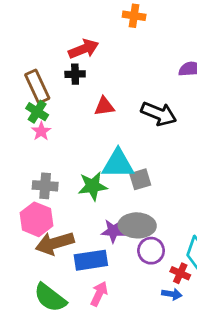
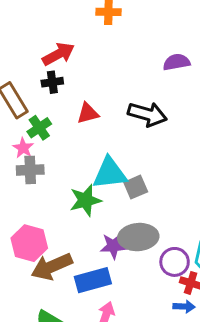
green cross: (37, 112) -> (39, 128), moved, turned 30
gray cross: (45, 186) -> (30, 170), moved
purple circle: (151, 251) -> (175, 262), moved

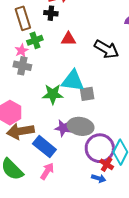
purple circle: (175, 262) -> (100, 148), size x1.5
blue rectangle: (93, 280) -> (44, 147), turned 40

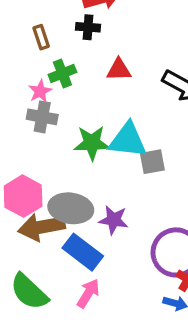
brown rectangle: (23, 18) -> (41, 37), size x0.6
green star: (53, 94) -> (92, 143), moved
gray ellipse: (81, 126) -> (71, 208), moved

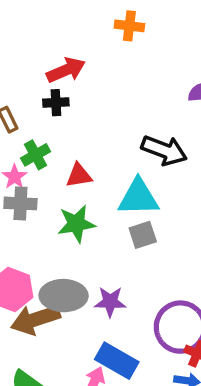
red triangle: (119, 70) -> (79, 175), moved
cyan triangle: (128, 140) -> (138, 197), moved
blue rectangle: (83, 252) -> (117, 361), moved

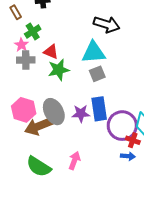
red triangle: (79, 175) -> (51, 52), moved, turned 35
gray ellipse: (64, 296) -> (54, 112), turned 65
blue rectangle: (117, 361) -> (99, 109), moved, turned 55

